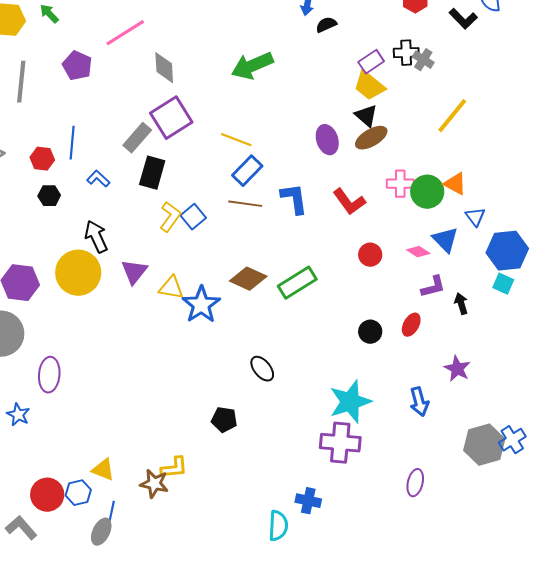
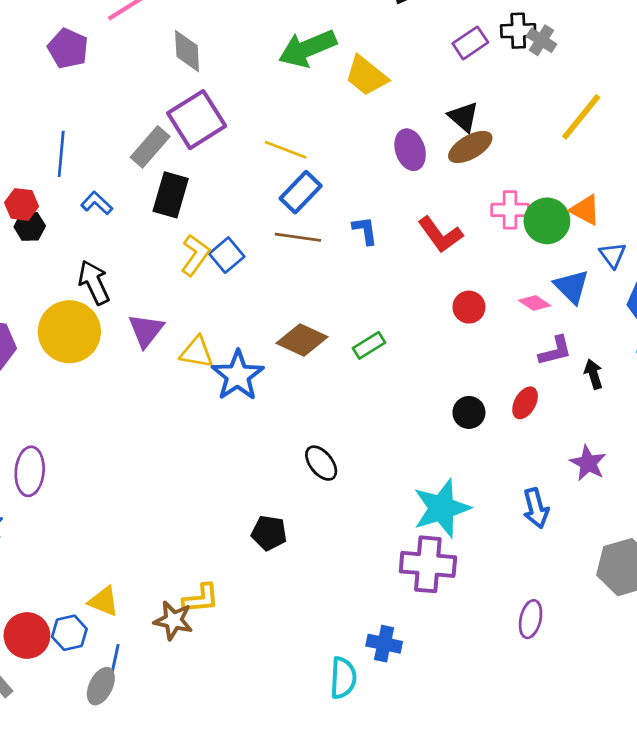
yellow trapezoid: (369, 86) -> (366, 76), moved
red hexagon: (42, 159) -> (21, 204), moved
blue L-shape: (294, 199) -> (365, 230), size x0.7
green rectangle: (297, 283) -> (369, 345), size x0.6

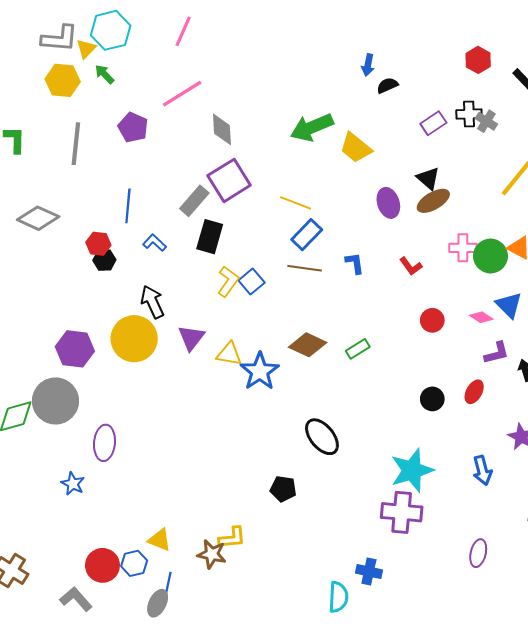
red L-shape: (440, 235) -> (411, 266), size x0.7
black ellipse: (321, 463) -> (322, 437), size x1.4

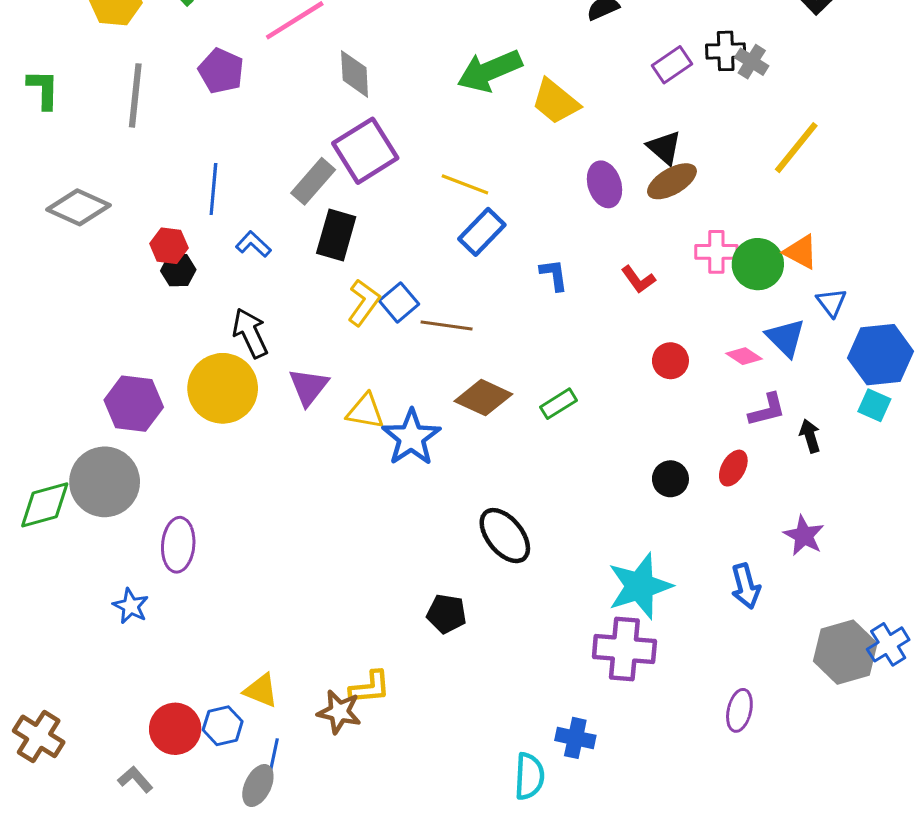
brown line: (305, 268) -> (447, 325), moved
gray L-shape: (76, 599) -> (135, 779), size x0.7

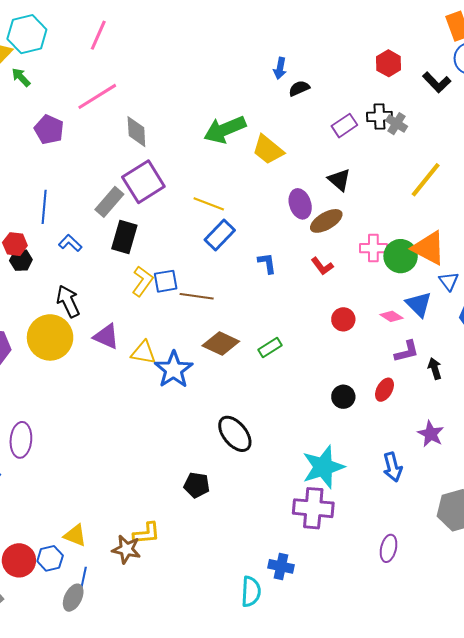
brown ellipse: (672, 181) -> (326, 221), moved
orange triangle: (801, 252) -> (429, 248), size x1.5
blue square: (399, 302) -> (166, 281), turned 30
purple triangle: (309, 387) -> (106, 336), turned -44

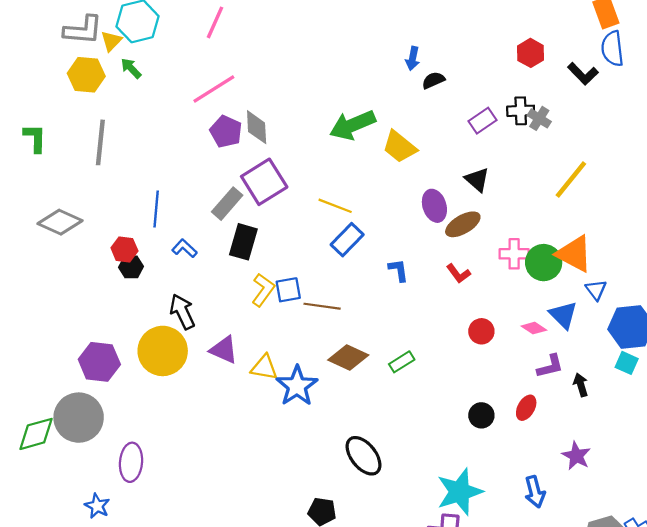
purple pentagon: (49, 130) -> (226, 132), moved

